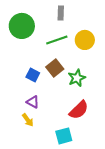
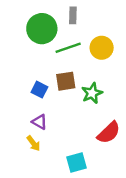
green circle: (22, 26) -> (42, 29), moved
brown square: (55, 68) -> (66, 81), turned 30
red semicircle: (79, 110) -> (109, 133), moved

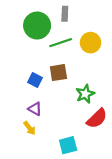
green star: (92, 93) -> (85, 94), moved

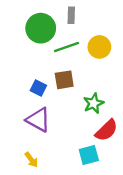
purple triangle: (35, 109) -> (38, 120), size x1.6
yellow arrow: (30, 128) -> (31, 160), moved
cyan square: (68, 145) -> (89, 155), moved

